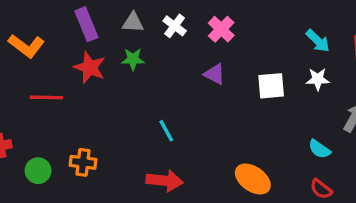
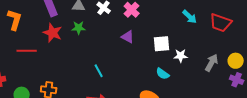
orange L-shape: (26, 46) -> (15, 20), turned -110
white star: (318, 79) -> (181, 56), moved
cyan semicircle: (319, 149) -> (163, 74), moved

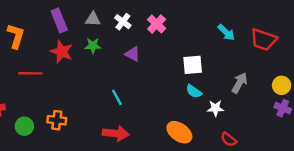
purple triangle: (128, 37) -> (133, 54), moved
white star: (181, 56) -> (215, 108), moved
gray arrow: (212, 63) -> (239, 83), moved
cyan semicircle: (163, 74) -> (194, 91), moved

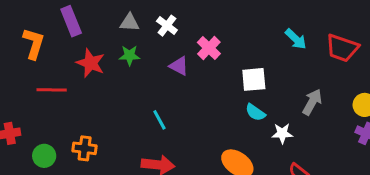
purple rectangle: (59, 20) -> (71, 21), moved
pink cross: (157, 24) -> (209, 48), moved

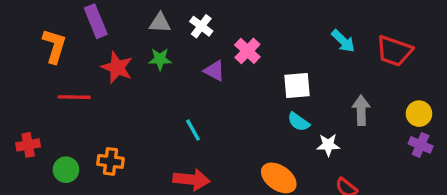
gray arrow: (312, 102) -> (361, 110), turned -30

